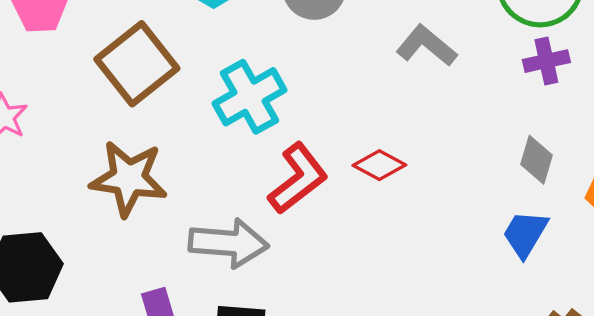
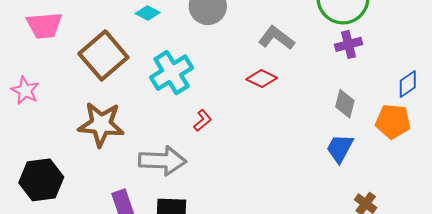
red diamond: (379, 165) -> (262, 79), moved
red L-shape: (298, 178) -> (203, 120), size x0.5

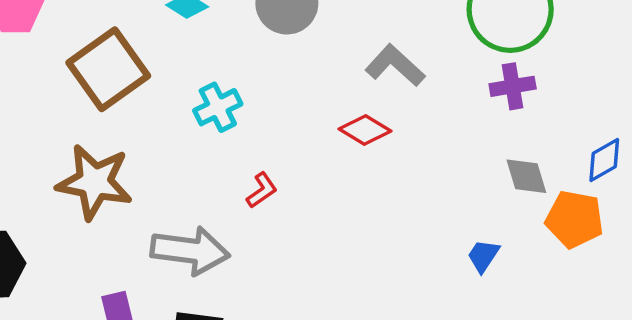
cyan cross: (172, 73) -> (218, 107), size x0.7
gray diamond: (345, 104) -> (526, 176), moved, turned -36
blue trapezoid: (340, 148) -> (483, 256), size x0.7

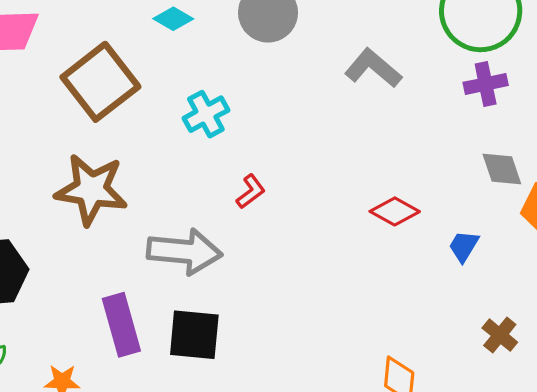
red diamond: (365, 130) -> (395, 211), moved

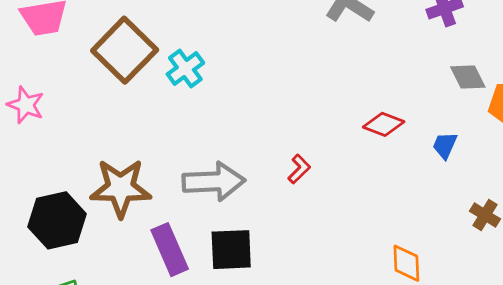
cyan cross: (206, 114) -> (185, 69), moved
brown star: (91, 190) -> (121, 188), moved
red L-shape: (251, 192) -> (299, 169), moved

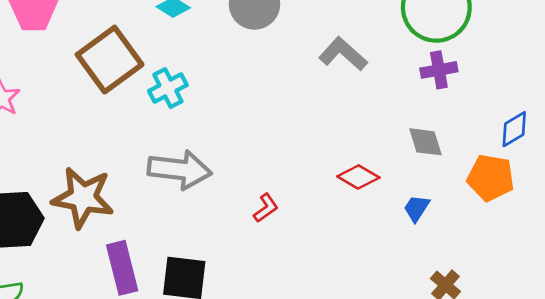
gray diamond: (468, 77) -> (425, 142), moved
gray arrow: (214, 182) -> (180, 170), moved

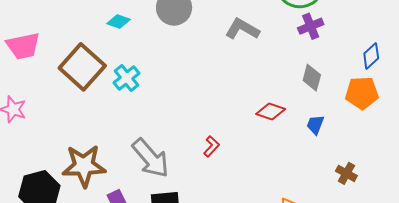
gray diamond: (425, 142) -> (312, 78), turned 44
gray arrow: (180, 170) -> (151, 158), moved, turned 54

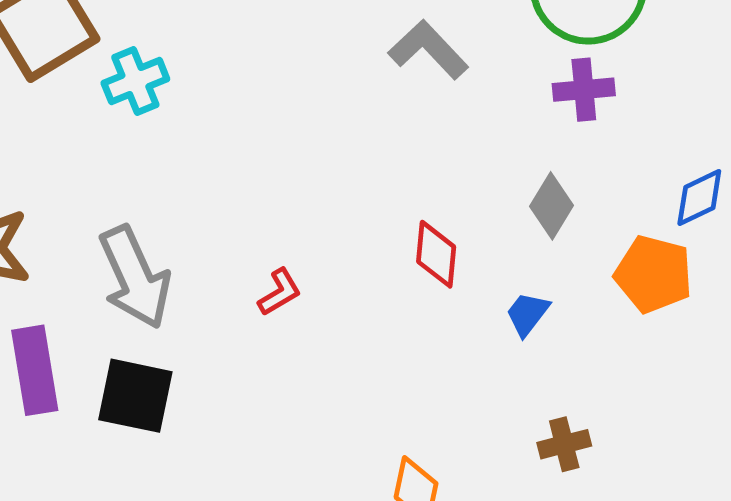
red diamond: (271, 112) -> (436, 254), turned 60
brown cross: (346, 173) -> (564, 444), turned 30

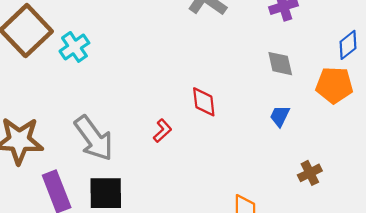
gray diamond: (551, 206) -> (280, 64), turned -32
red diamond: (436, 254) -> (204, 102), moved

